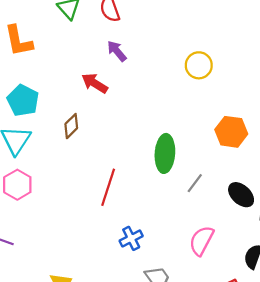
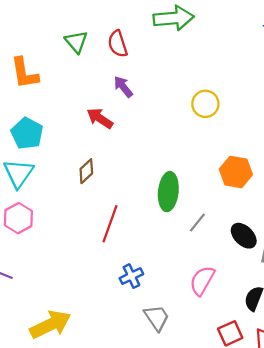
brown diamond: (71, 126) -> (86, 171), moved

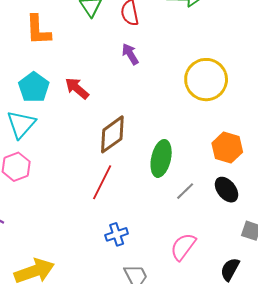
yellow circle: (205, 104) -> (206, 80), size x1.6
red arrow: (100, 118) -> (77, 88), moved
brown diamond: (86, 171) -> (112, 134), moved, size x1.6
black ellipse: (244, 236) -> (226, 190), moved

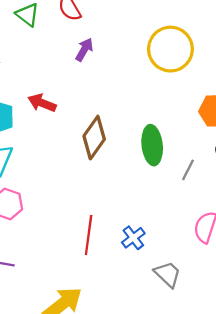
purple arrow: (130, 54) -> (84, 50), turned 80
red line: (102, 182) -> (89, 235), moved

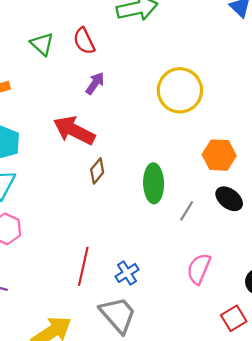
red arrow: (42, 103) -> (74, 130), moved, size x1.5
brown diamond: (94, 138) -> (97, 171), size x0.6
gray trapezoid: (168, 274) -> (118, 315), moved, size x1.4

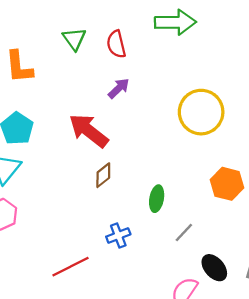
green ellipse: (154, 183) -> (157, 199), size x0.7
black ellipse: (229, 199) -> (214, 268), moved
red line: (83, 266) -> (71, 267), turned 39
blue cross: (127, 273) -> (118, 235), moved

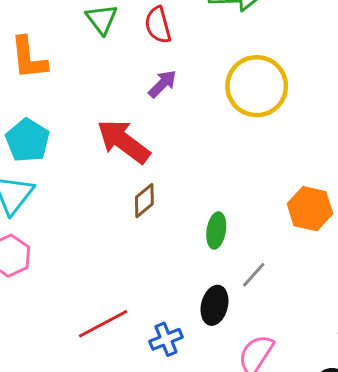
yellow circle: (201, 112) -> (257, 86), moved
blue cross: (118, 235) -> (166, 339), moved
black ellipse: (214, 268) -> (215, 305), moved, turned 56

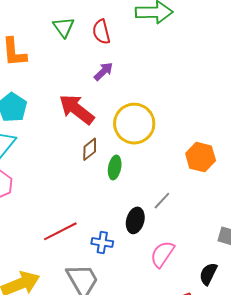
yellow circle: (257, 86) -> (134, 124), moved
green ellipse: (216, 230) -> (115, 167), moved
blue cross: (166, 339) -> (102, 243), turned 30

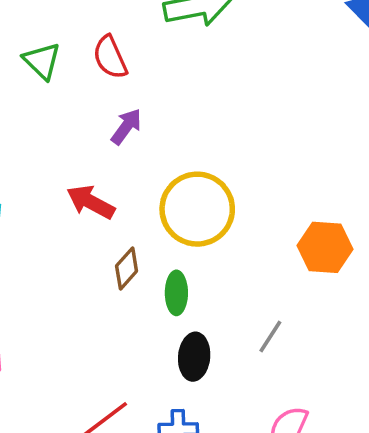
red arrow: (77, 109) -> (91, 202), size x0.7
black ellipse: (135, 220) -> (194, 357), moved

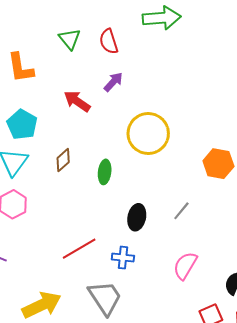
red arrow: (91, 202) -> (77, 101), moved
brown diamond: (127, 269) -> (63, 160), moved
green ellipse: (176, 293) -> (105, 172), moved

